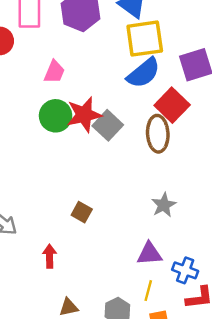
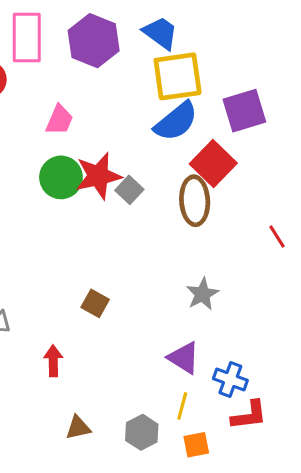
gray square: (108, 125) -> (129, 190), size x0.7
purple triangle: (149, 254) -> (184, 358), turned 36

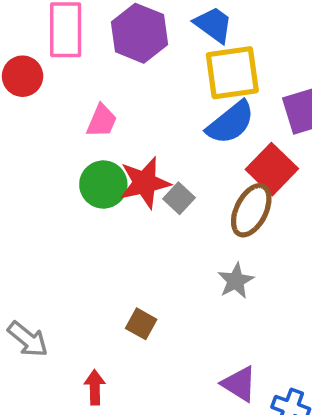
brown ellipse: (195, 201) -> (251, 210), turned 30
gray star: (202, 294) -> (236, 281), moved

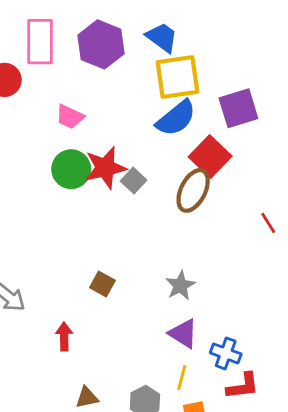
pink trapezoid: (102, 121) -> (70, 117), turned 92
gray star: (236, 281) -> (180, 285), moved

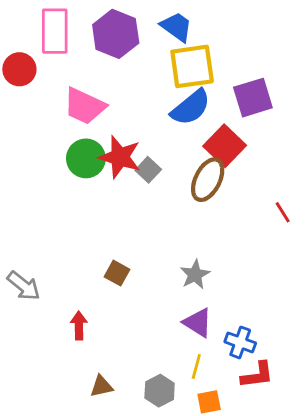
pink trapezoid: (70, 117) -> (85, 106), size x1.5
red star: (105, 168) -> (120, 157), turned 30

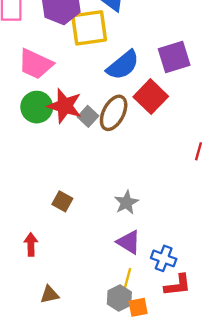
yellow square: (192, 66) -> (89, 28), moved
brown ellipse: (208, 180) -> (114, 113), moved
red line: (283, 212) -> (199, 151), turned 48
gray hexagon: (160, 391) -> (119, 298), moved

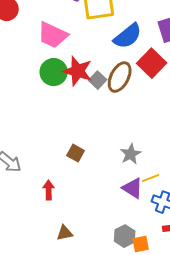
yellow line: (128, 278) -> (151, 178), moved, turned 54

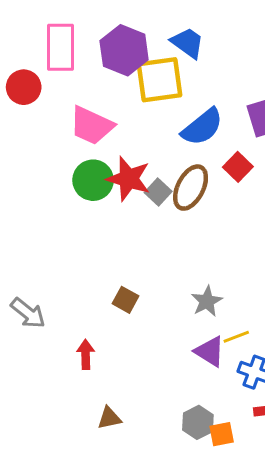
red square: (152, 63) -> (238, 167), size x0.7

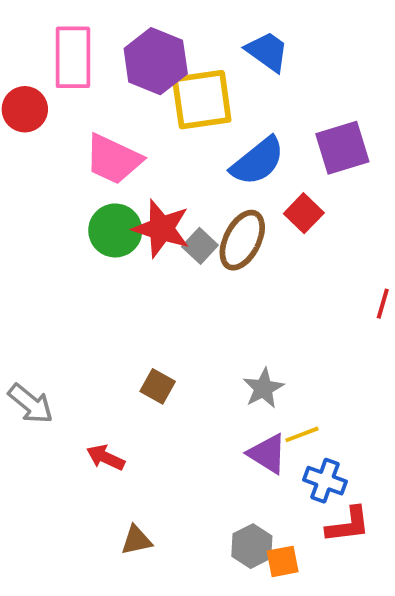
blue trapezoid: (188, 43) -> (267, 52), moved
red arrow: (86, 354) -> (106, 458), turned -64

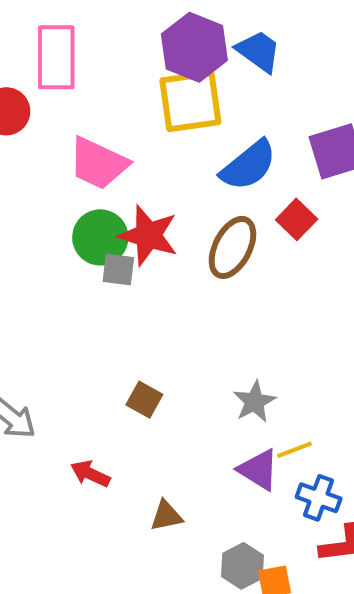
purple hexagon: (156, 61) -> (194, 47), moved
gray square: (200, 246) -> (118, 270), moved, turned -36
brown triangle: (136, 540) -> (166, 516), moved

